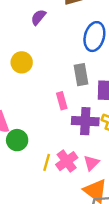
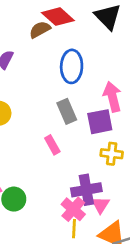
purple cross: (85, 121) -> (86, 190), moved
yellow line: (47, 162) -> (74, 229), moved

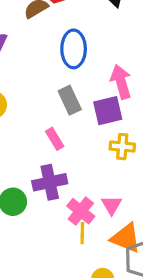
purple cross: (86, 190) -> (50, 182), moved

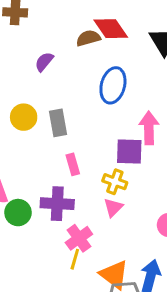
gray rectangle: (70, 100) -> (58, 123), moved
yellow cross: (122, 147) -> (115, 182), moved
pink triangle: (112, 205) -> (113, 207), moved

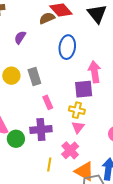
pink cross: (79, 238) -> (70, 150), moved
yellow line: (75, 259) -> (49, 165), moved

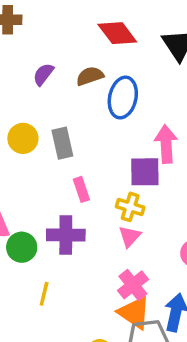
brown semicircle: (47, 18) -> (90, 76), moved
pink cross: (70, 150) -> (133, 285), moved
yellow line: (49, 165) -> (44, 294), moved

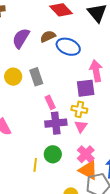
purple semicircle: (43, 74) -> (21, 38), size x1.5
blue ellipse: (123, 98) -> (68, 47), turned -75
purple cross: (66, 235) -> (56, 123), moved
green circle: (22, 247) -> (53, 154), moved

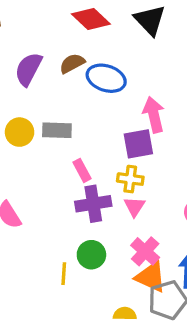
gray rectangle: (36, 77) -> (57, 130), turned -66

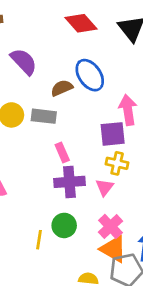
brown semicircle: (72, 63) -> (62, 88), moved
purple semicircle: (28, 69) -> (24, 62), turned 104
blue ellipse: (106, 78) -> (90, 75), turned 32
yellow cross: (130, 179) -> (117, 163), moved

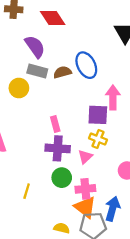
red diamond: (81, 23) -> (53, 18), moved
gray rectangle: (44, 116) -> (37, 71), moved
green circle: (64, 225) -> (62, 178), moved
pink cross: (110, 227) -> (85, 189), turned 30

